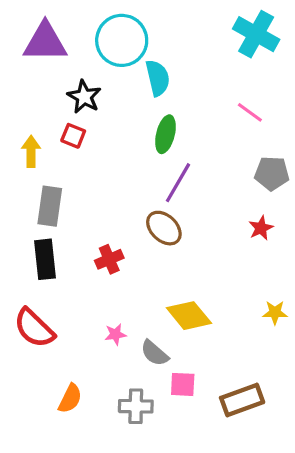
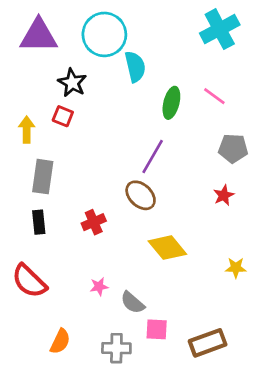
cyan cross: (256, 34) -> (220, 29), turned 33
green ellipse: (165, 134) -> (171, 103), moved
black rectangle: (45, 259) -> (39, 222), size x0.7
yellow diamond: (189, 316) -> (167, 248), moved

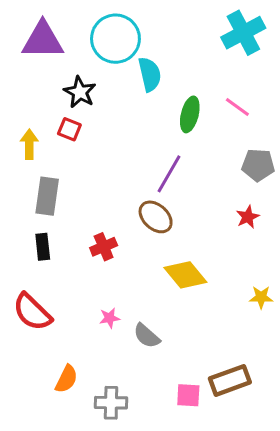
pink square: (157, 329) -> (188, 395), moved
gray cross: (116, 348) -> (111, 403), moved

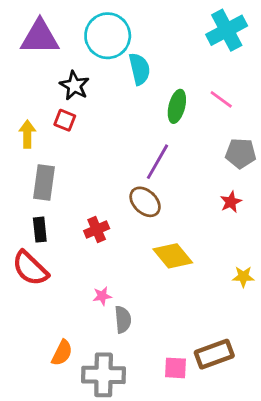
red semicircle: (32, 312) -> (30, 268), moved
gray semicircle: (147, 336) -> (123, 320), moved, turned -136
gray cross: (111, 403) -> (104, 375), size x1.4

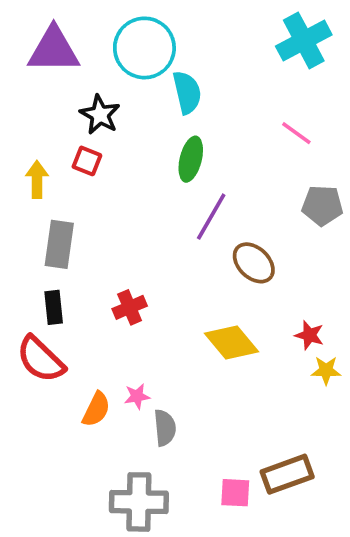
green ellipse: (177, 106) -> (191, 159), moved
brown ellipse: (145, 202) -> (254, 263), moved
red star: (231, 202) -> (309, 335), moved, turned -30
orange semicircle: (62, 353) -> (96, 409), moved

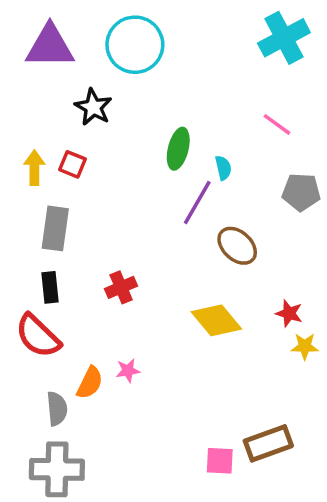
cyan semicircle: (187, 92) -> (223, 168), moved, size x0.6
red square: (87, 161) -> (73, 164), moved
gray semicircle: (165, 428) -> (57, 409), moved
gray cross: (139, 502) -> (57, 469), moved

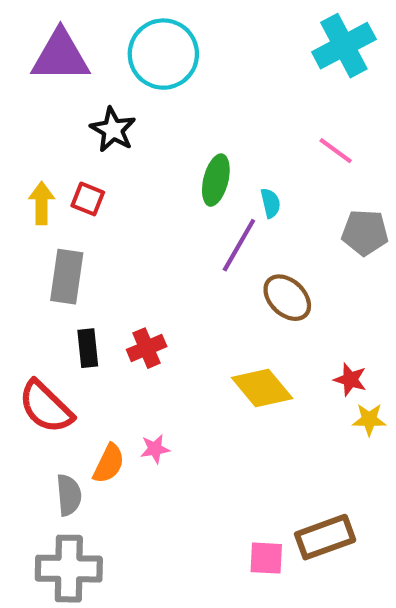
black rectangle: (50, 287) -> (88, 348), moved

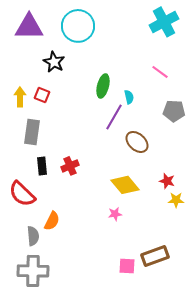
pink star: (155, 449) -> (115, 214), moved

